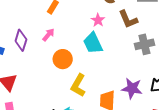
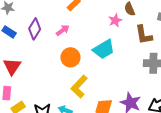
pink star: (98, 20) -> (115, 20), moved
cyan trapezoid: (93, 43) -> (104, 49), turned -110

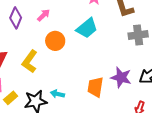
yellow L-shape: (79, 87) -> (30, 61), moved

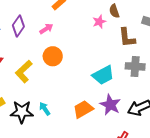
cyan trapezoid: (87, 28) -> (103, 75), moved
orange trapezoid: (95, 87) -> (83, 109), turned 40
cyan arrow: (57, 94) -> (45, 109), turned 32

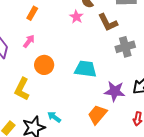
cyan trapezoid: (103, 75) -> (85, 69), moved, turned -125
orange trapezoid: (83, 109) -> (97, 115), moved

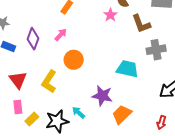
cyan trapezoid: (85, 69) -> (127, 69), moved
purple star: (115, 91) -> (102, 96), moved

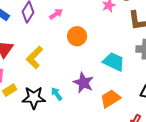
orange circle: (74, 60) -> (77, 36), moved
orange trapezoid: (122, 114) -> (110, 99), moved

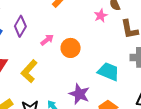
pink arrow: (56, 14) -> (47, 40), moved

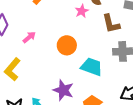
orange circle: (71, 48) -> (67, 45), moved

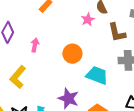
pink arrow: (29, 37) -> (35, 45), turned -40

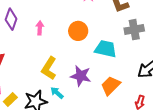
yellow L-shape: (18, 77) -> (49, 68), moved

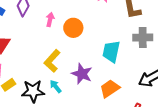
orange circle: (78, 31) -> (73, 28), moved
cyan trapezoid: (106, 49) -> (111, 52), turned -100

